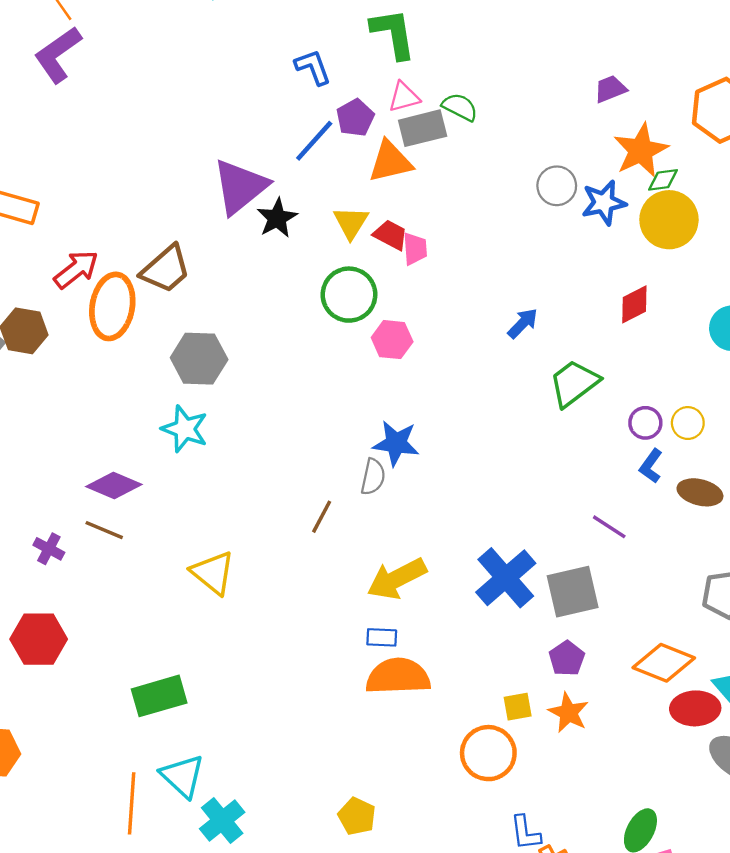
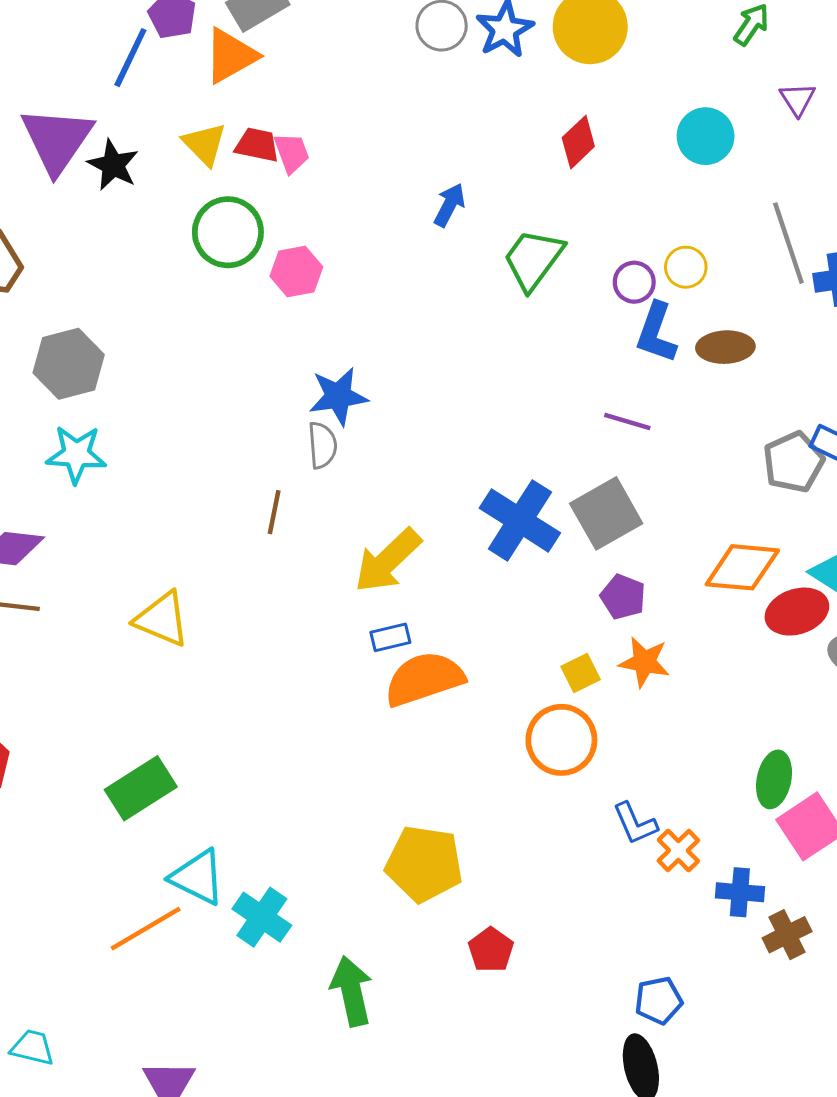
blue L-shape: (651, 466) -> (656, 333), size x1.4
orange line: (132, 803) -> (146, 929), turned 72
yellow pentagon: (357, 816) -> (424, 864), size x1.6

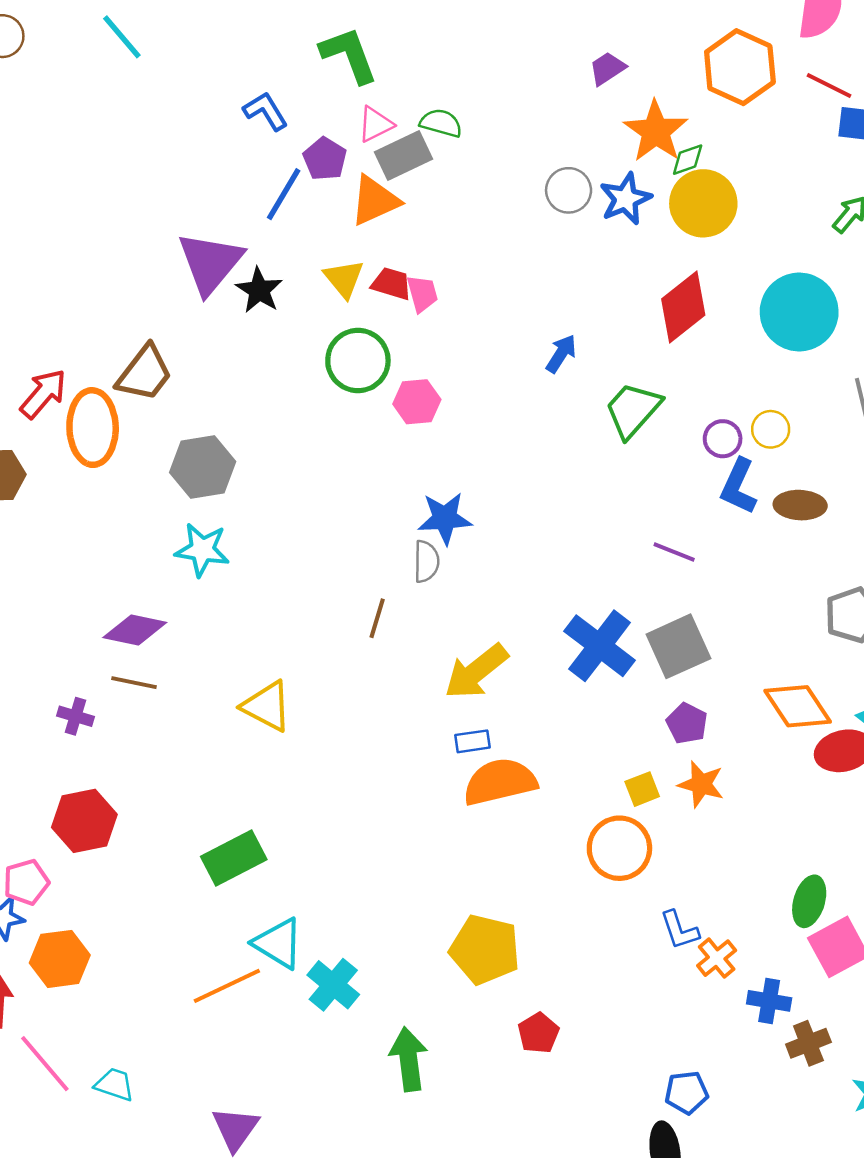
cyan circle: (706, 136) -> (799, 312), size x1.5
red diamond: (578, 142) -> (683, 307), size x1.5
purple line: (627, 421) -> (674, 552), moved
orange diamond: (742, 567) -> (798, 706), turned 46

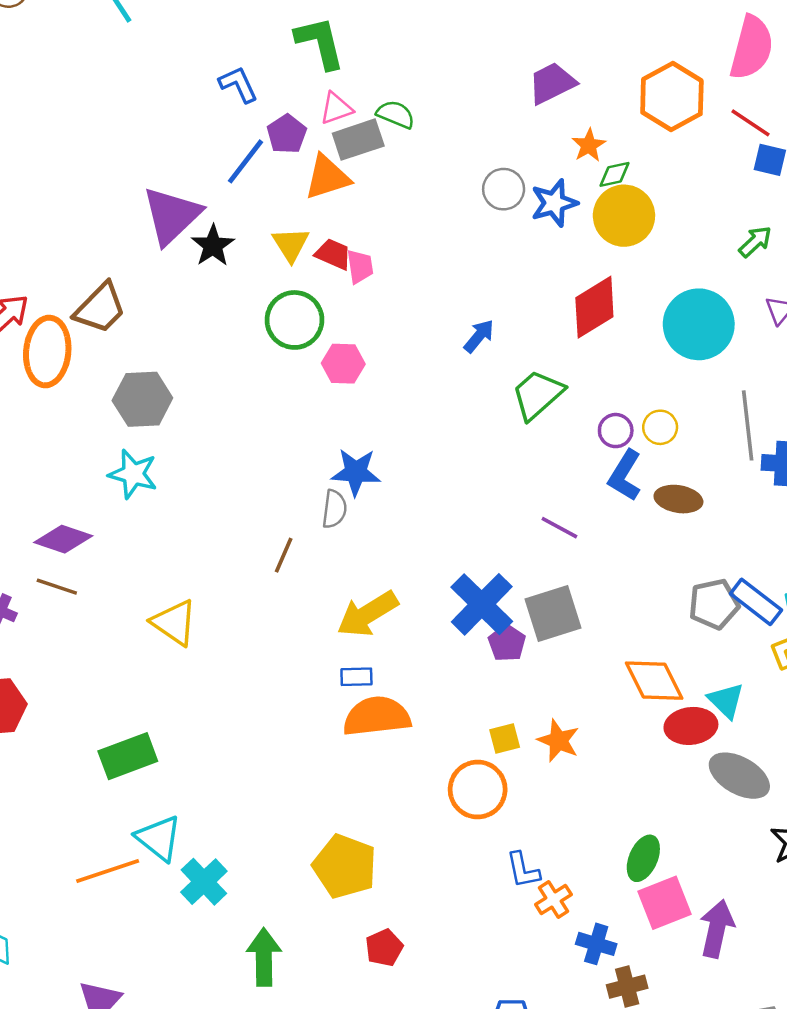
purple trapezoid: (607, 68) -> (552, 83), size x1.4
orange star: (656, 131) -> (589, 145), size x0.6
purple pentagon: (687, 723) -> (507, 643), moved

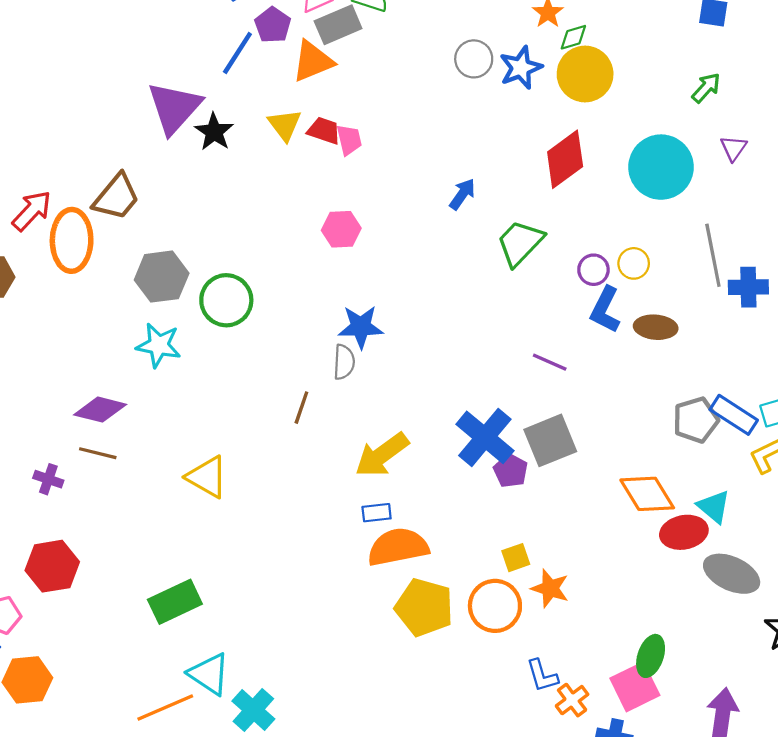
green circle: (294, 320) -> (226, 300), moved
orange star: (558, 741) -> (550, 588), moved
yellow pentagon: (345, 866) -> (424, 607), moved
pink square: (665, 903) -> (635, 687), moved

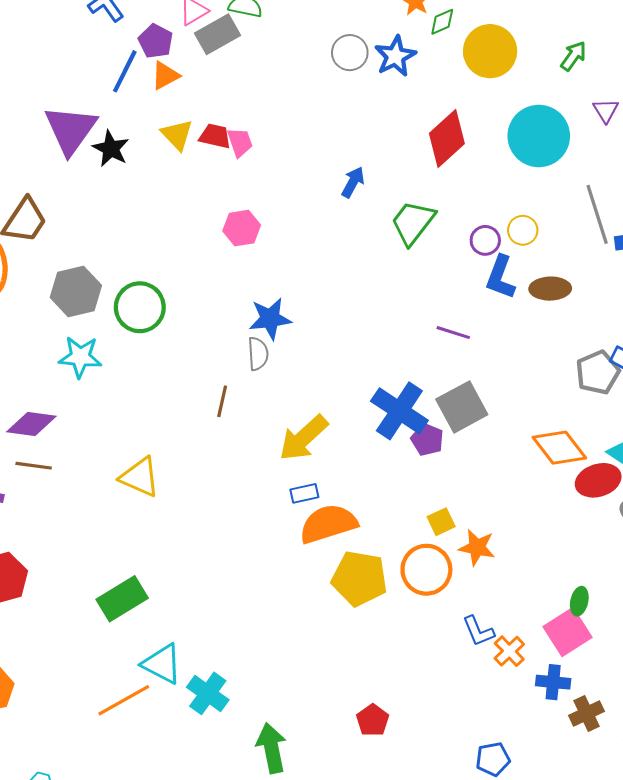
orange triangle: (313, 61) -> (165, 76), moved, size x0.7
yellow circle: (585, 74) -> (490, 51), moved
green ellipse: (651, 656) -> (579, 601), size x0.7

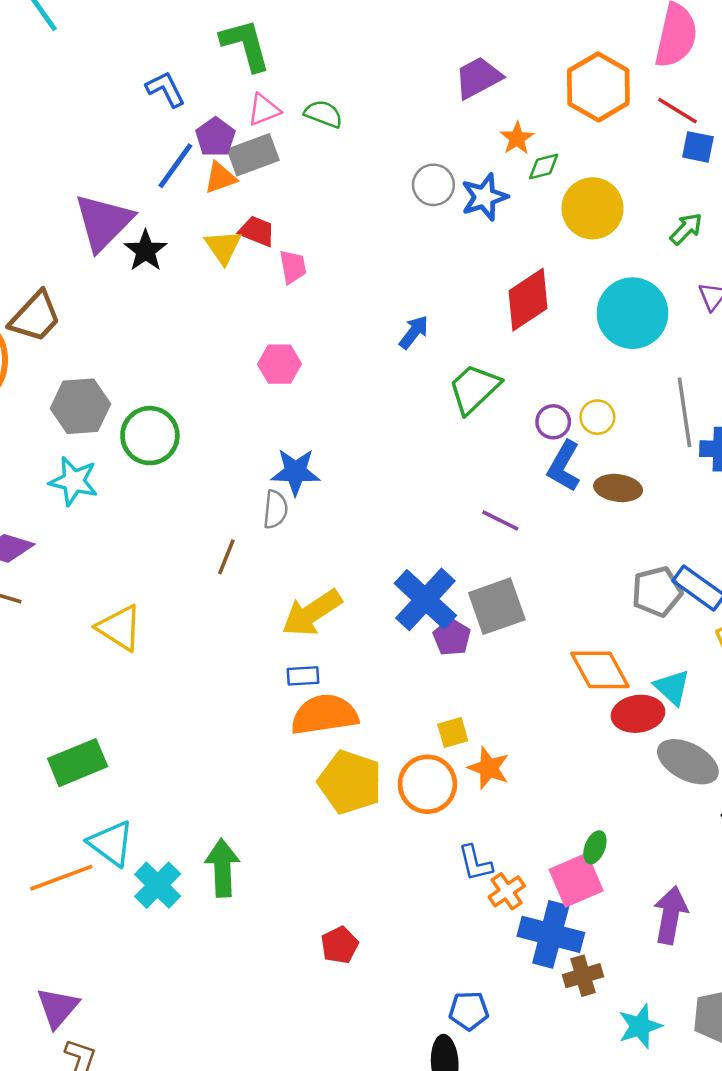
gray rectangle: (217, 34) -> (253, 155), moved
red trapezoid: (215, 136) -> (257, 231), moved
blue cross: (553, 682) -> (551, 934), size x1.6
green arrow: (271, 748) -> (222, 868), moved

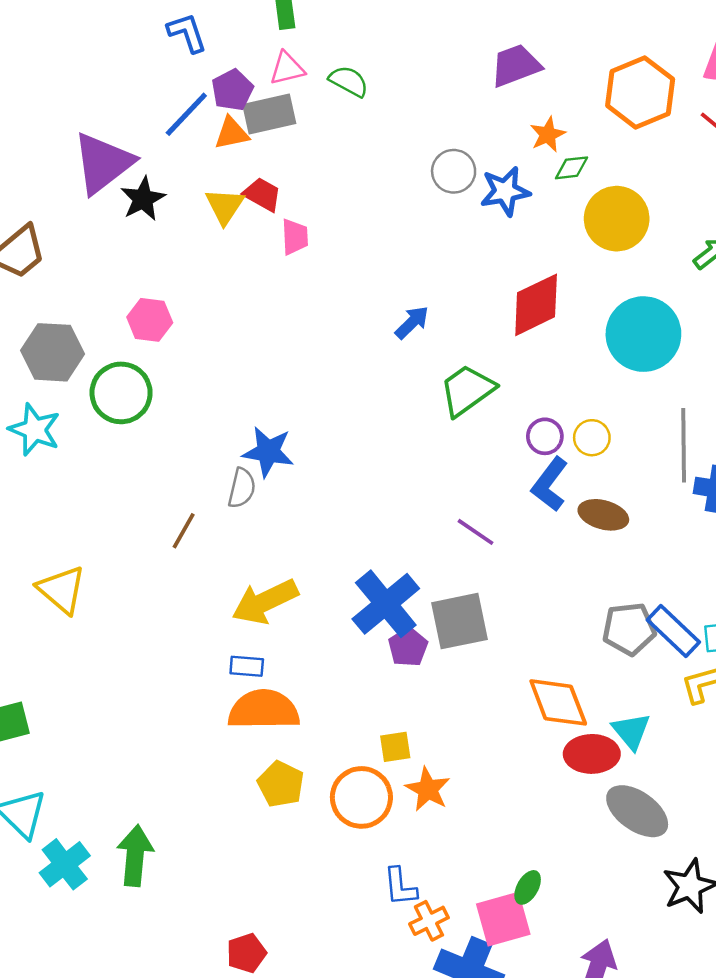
pink hexagon: (279, 364) -> (150, 320), moved
yellow pentagon: (350, 782) -> (281, 784), size x0.7

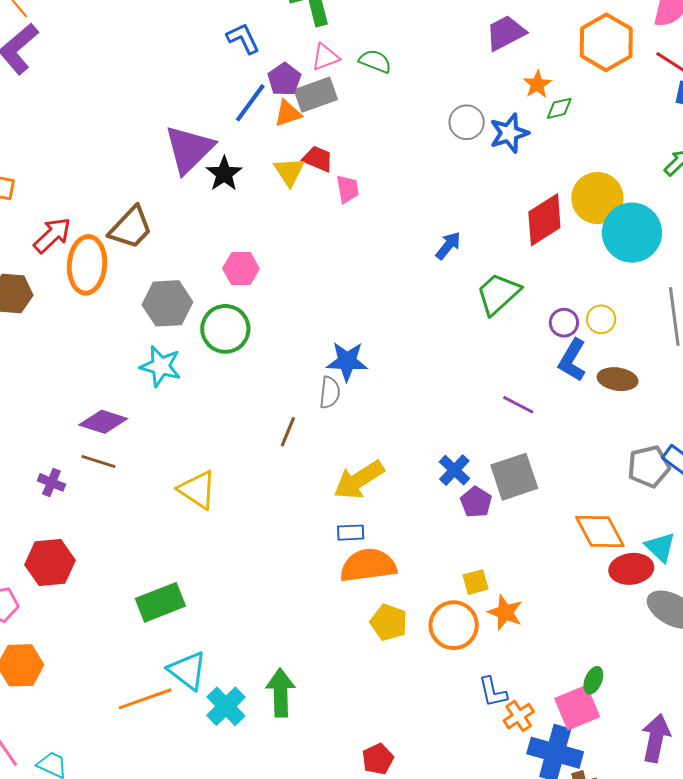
yellow circle: (617, 219) -> (597, 198), moved
blue cross: (386, 604) -> (454, 470), size x0.6

